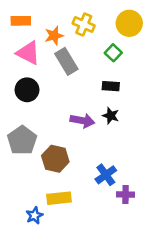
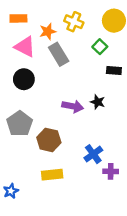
black rectangle: (111, 86) -> (114, 71), moved
blue star: (34, 215) -> (11, 191), moved

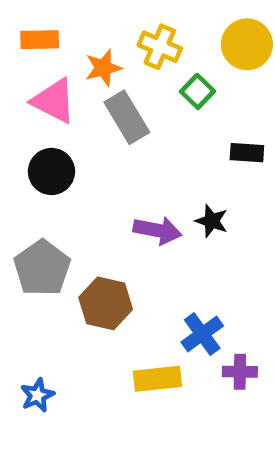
green square: (100, 47) -> (197, 91), moved
yellow rectangle: (52, 175) -> (157, 379), moved
blue star: (11, 191) -> (37, 395), moved

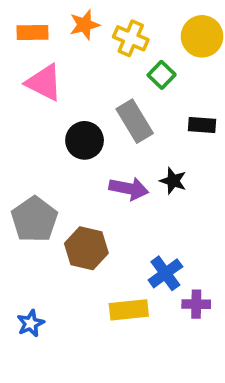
orange star: (103, 68) -> (85, 25), moved
gray rectangle: (127, 117) -> (135, 121), moved
black circle: (51, 171) -> (85, 140), moved

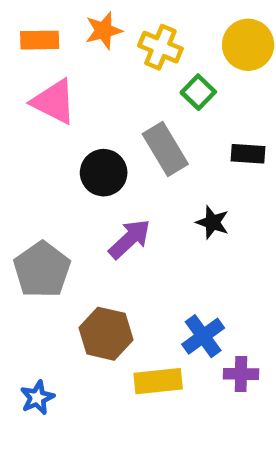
purple arrow: (129, 189) -> (130, 239), moved, turned -54
brown hexagon: (86, 248) -> (106, 334), moved

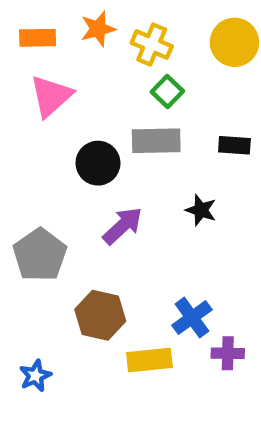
green square: (198, 92) -> (167, 92), moved
pink triangle: (54, 102) -> (51, 96), turned 51
gray rectangle: (165, 149) -> (156, 141), turned -60

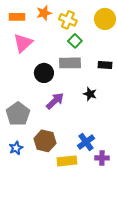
blue star: (35, 376) -> (16, 148), moved

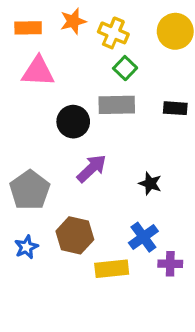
pink triangle: (23, 43) -> (38, 71), turned 45
black star: (90, 94) -> (150, 183), moved

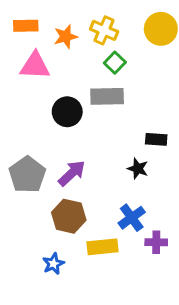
orange star: (73, 21) -> (66, 37), moved
black rectangle: (175, 108) -> (156, 139), moved
purple arrow: (92, 168) -> (72, 173), moved
blue star: (26, 247) -> (53, 264), moved

